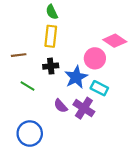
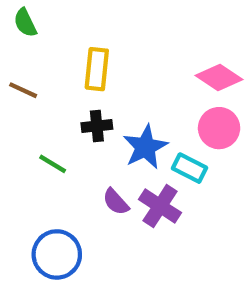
green semicircle: (52, 12) -> (25, 23), moved
brown line: (19, 55) -> (23, 90), moved, turned 32
pink circle: (95, 58) -> (219, 128), moved

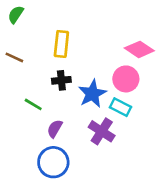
green semicircle: (25, 23) -> (16, 14), turned 60
pink circle: (219, 128) -> (126, 79), moved
purple semicircle: (116, 202) -> (55, 129), moved, turned 72
blue circle: (57, 254) -> (53, 162), moved

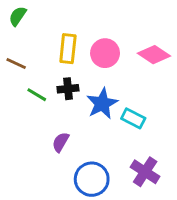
pink circle: (126, 79) -> (105, 53), moved
green line: (33, 104) -> (37, 95), moved
purple cross: (102, 131) -> (145, 172), moved
blue circle: (53, 162) -> (92, 179), moved

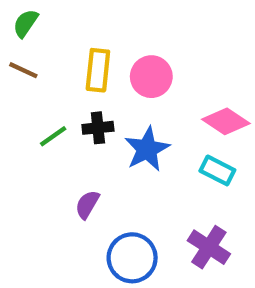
pink diamond: (154, 55) -> (226, 121), moved
brown line: (16, 64) -> (23, 70), moved
green line: (37, 95) -> (53, 136), turned -66
cyan rectangle: (133, 118) -> (217, 170), moved

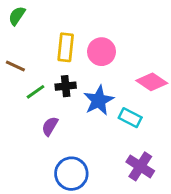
brown line: (23, 70) -> (15, 66), moved
cyan rectangle: (217, 170) -> (130, 118), moved
purple semicircle: (87, 205) -> (50, 126), moved
blue circle: (132, 258) -> (71, 174), moved

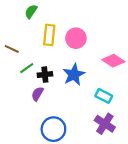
green semicircle: (17, 16) -> (31, 11), moved
black cross: (66, 86) -> (45, 75), moved
cyan rectangle: (130, 118) -> (104, 96), moved

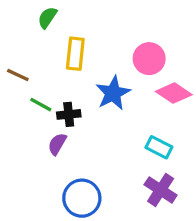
pink circle: (76, 38) -> (149, 59), moved
green line: (27, 68) -> (41, 105), turned 64
blue star: (74, 75) -> (113, 93), moved

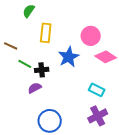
purple semicircle: (57, 144) -> (35, 88), turned 32
purple cross: (161, 190) -> (98, 116), turned 30

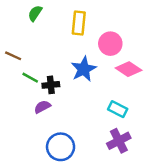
yellow rectangle: (46, 33) -> (79, 23), moved

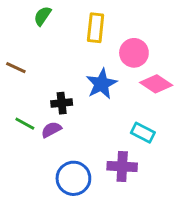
green line: (30, 78) -> (25, 124), moved
purple cross: (119, 141) -> (122, 166), moved, turned 30

